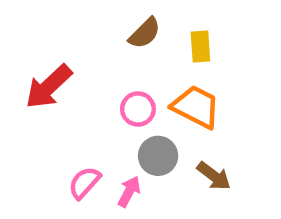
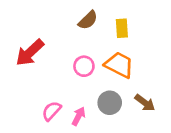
gray circle: (158, 156) -> (110, 103), moved
brown arrow: (214, 176) -> (145, 103), moved

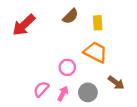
red arrow: (30, 53) -> (24, 25), moved
pink circle: (84, 66) -> (67, 67), moved
gray circle: (110, 103) -> (88, 92), moved

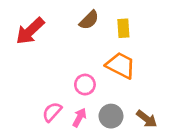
brown arrow: (116, 83) -> (147, 119), moved

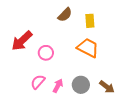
red arrow: (30, 31) -> (22, 41), moved
pink circle: (85, 85) -> (46, 53), moved

